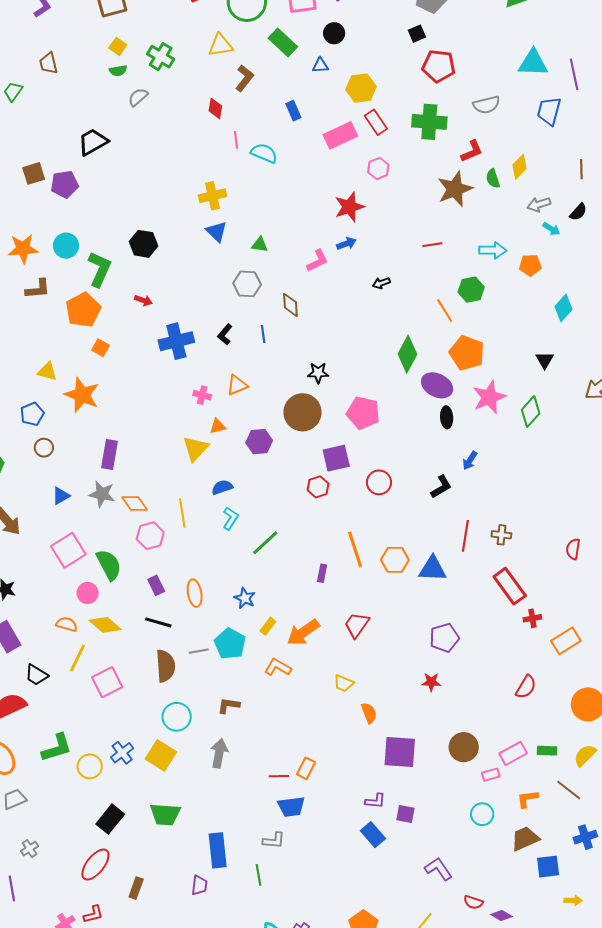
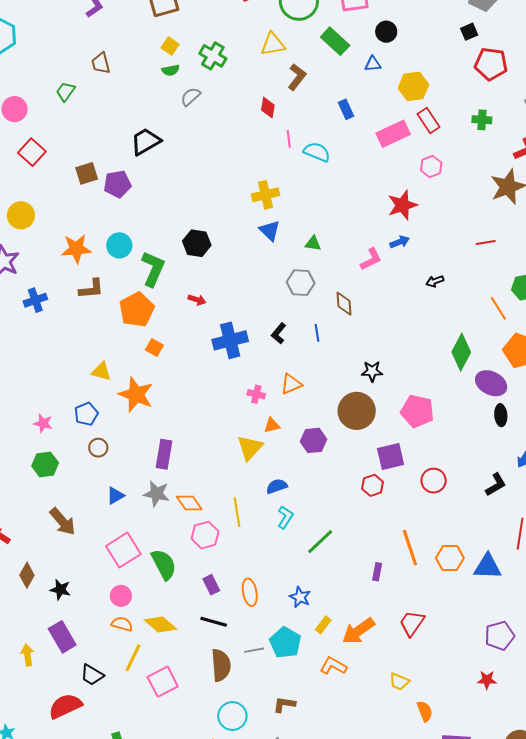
green cross: (429, 122) -> (482, 120), size x0.6
pink circle: (88, 593) -> (121, 596), moved

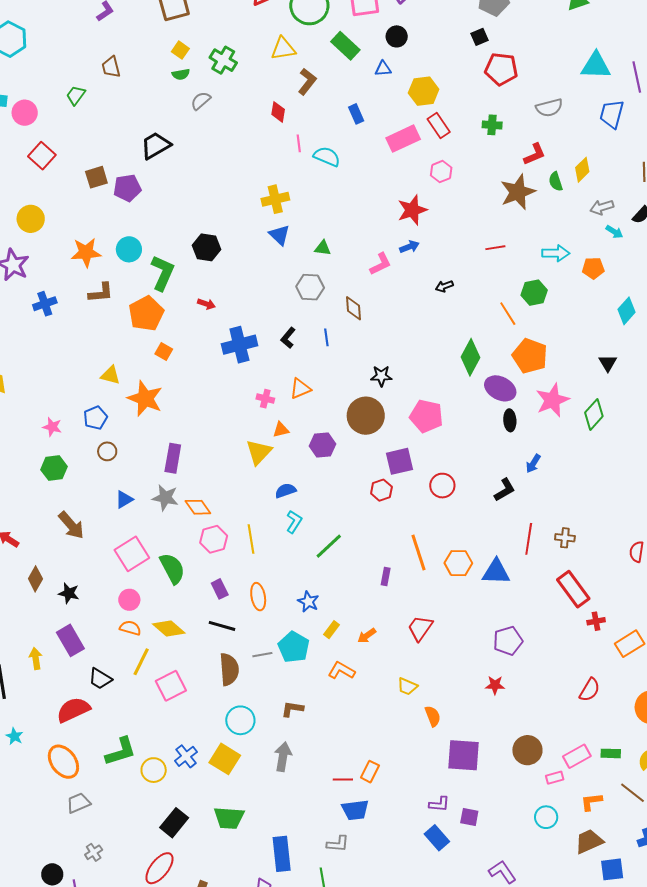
yellow line: (237, 512) -> (251, 539), moved
orange arrow: (358, 631) -> (367, 636), size x0.6

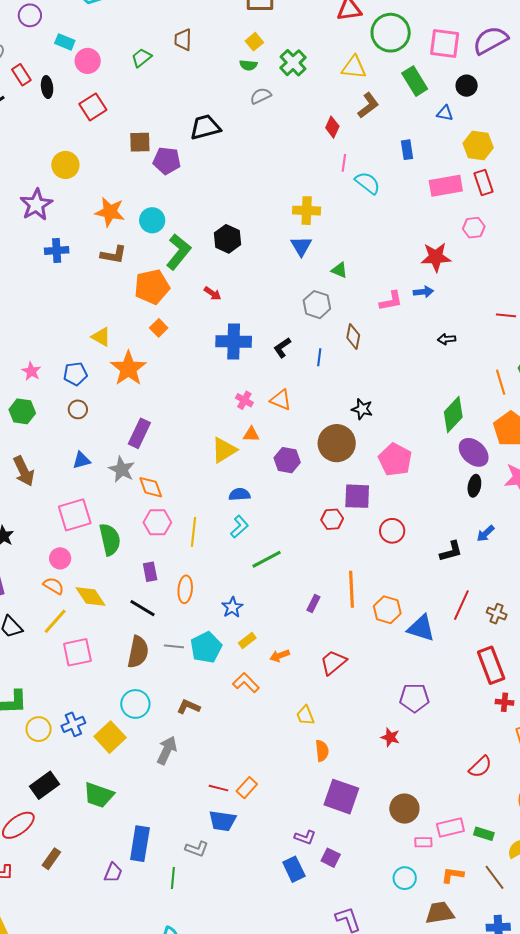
orange triangle: (300, 389) -> (281, 400), turned 30
yellow trapezoid: (407, 686) -> (305, 715), turned 30

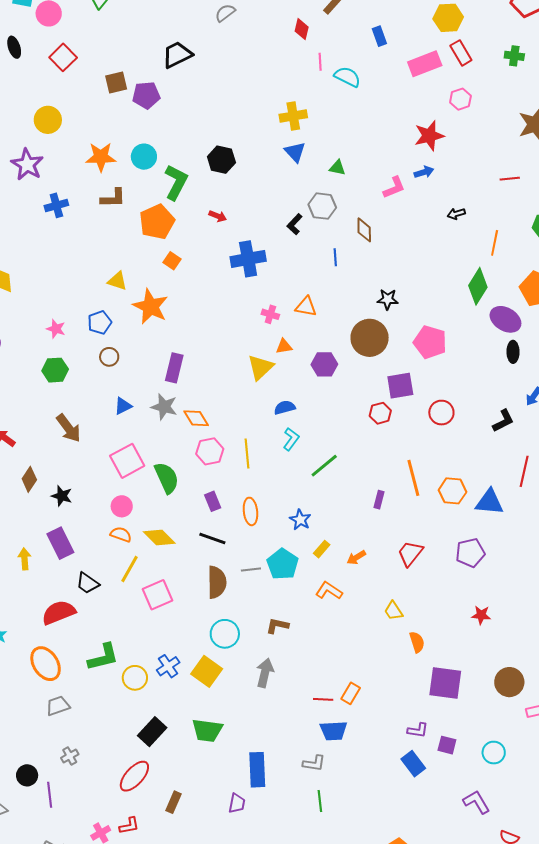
black L-shape: (282, 348) -> (295, 224), moved
orange line: (501, 382) -> (495, 243), moved, turned 40
purple pentagon: (414, 698) -> (470, 553), moved
green line: (173, 878) -> (320, 801), moved
cyan circle: (405, 878) -> (494, 753), moved

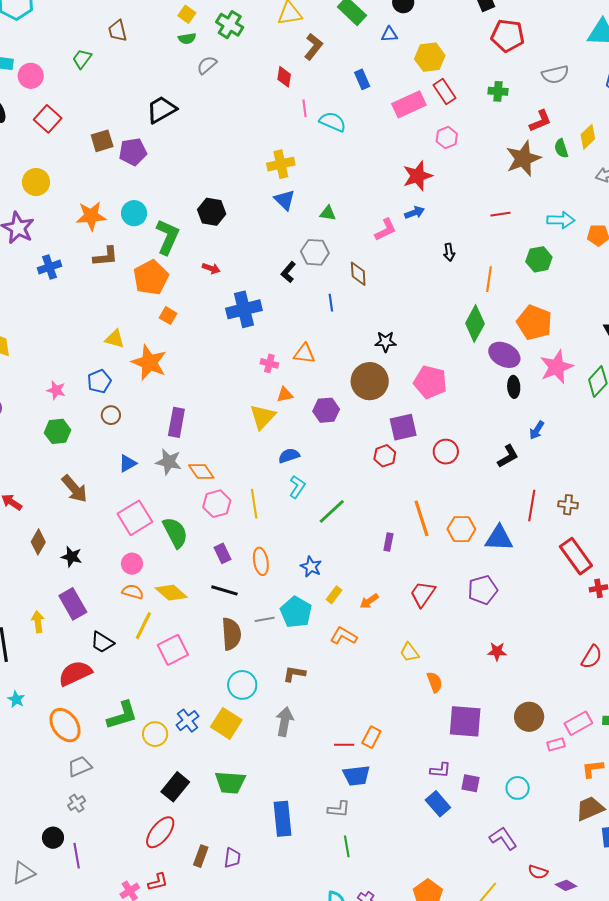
black arrow: (456, 214) -> (449, 252), turned -78
gray cross: (70, 756) -> (77, 803), moved
purple trapezoid: (237, 803) -> (232, 858), moved

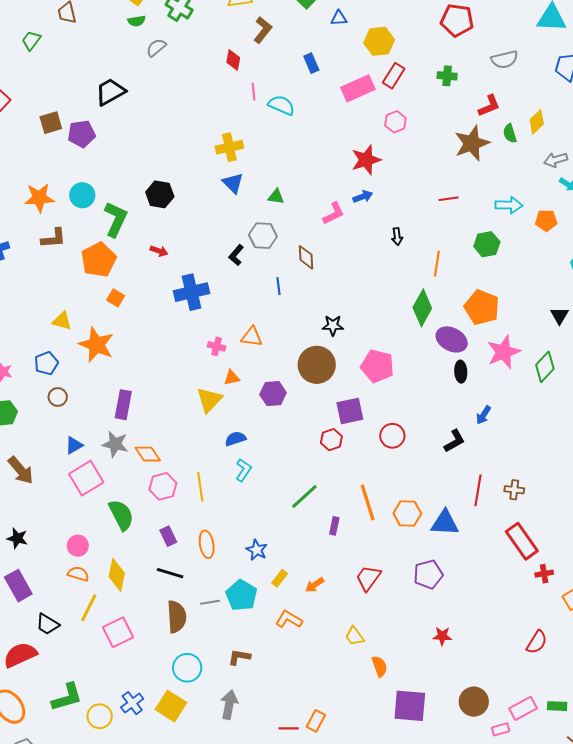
red rectangle: (445, 91) -> (394, 76), turned 65
green line: (332, 511) -> (304, 496), moved
pink square: (135, 518) -> (86, 478), moved
yellow diamond: (171, 593) -> (117, 575), turned 60

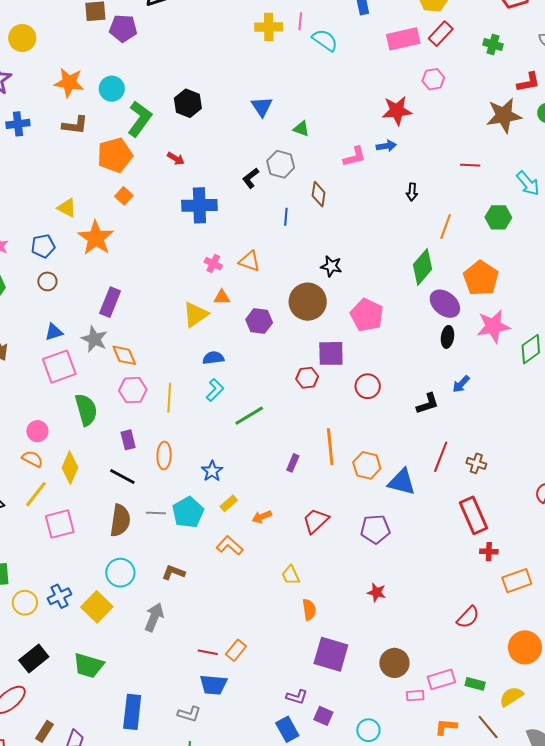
yellow cross: (229, 147) -> (269, 27), moved
cyan arrow: (509, 205) -> (528, 183), turned 36
green line: (304, 496) -> (249, 416), moved

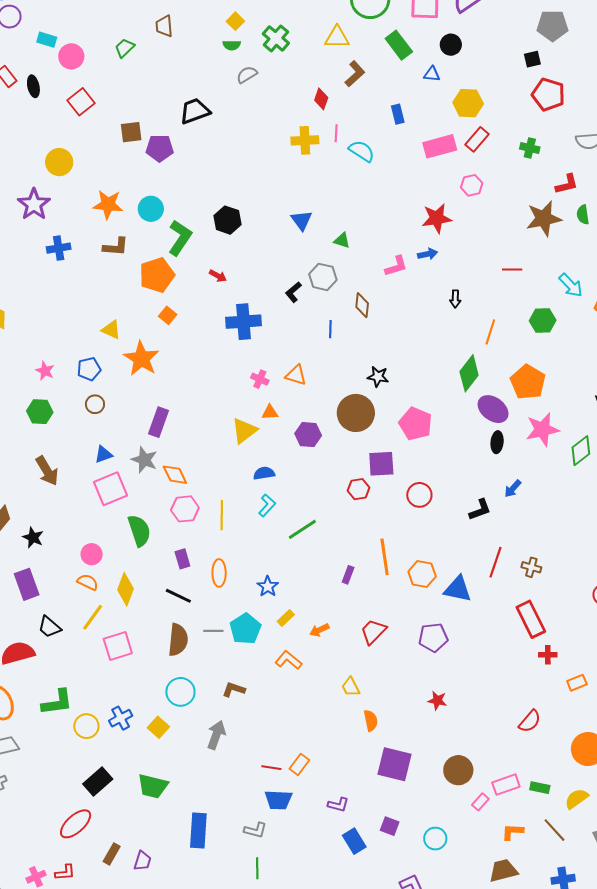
orange rectangle: (517, 581) -> (577, 683), size x0.7
yellow square: (97, 607) -> (158, 727), size x0.7
pink rectangle: (415, 696) -> (480, 802), turned -42
purple L-shape: (297, 697) -> (338, 805), moved

